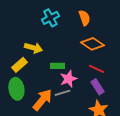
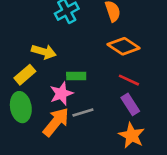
pink star: (68, 79) -> (61, 94), moved

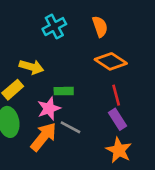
red line: (129, 80) -> (116, 95), turned 50
gray line: (83, 112) -> (70, 127), turned 45

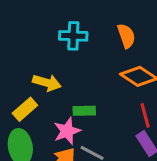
cyan cross: (54, 27) -> (73, 36), turned 30

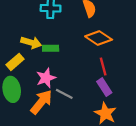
green rectangle: (84, 111) -> (51, 48), moved

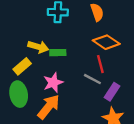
red line: (103, 67) -> (100, 64), moved
purple rectangle: (104, 87) -> (112, 92), turned 66
gray line: (64, 94) -> (92, 79), moved

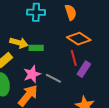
gray line: (92, 79) -> (53, 78), moved
purple rectangle: (112, 92) -> (84, 69), moved

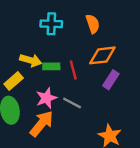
orange diamond: (79, 39) -> (102, 55), turned -40
red line: (74, 58) -> (73, 70), moved
purple rectangle: (84, 69) -> (111, 80), moved

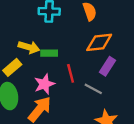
red line: (73, 70) -> (71, 73), moved
gray line: (72, 103) -> (93, 89), moved

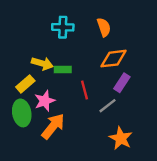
pink star: (44, 84) -> (45, 101), moved
gray line: (93, 89) -> (107, 106), turned -66

